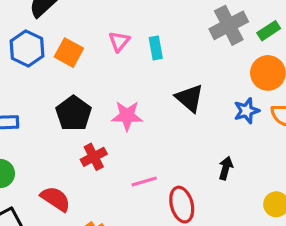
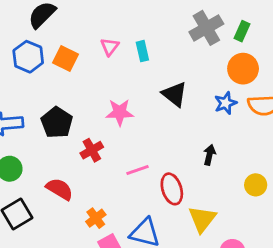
green rectangle: (269, 31) -> (242, 31), turned -30
black pentagon: (74, 113) -> (57, 123), moved

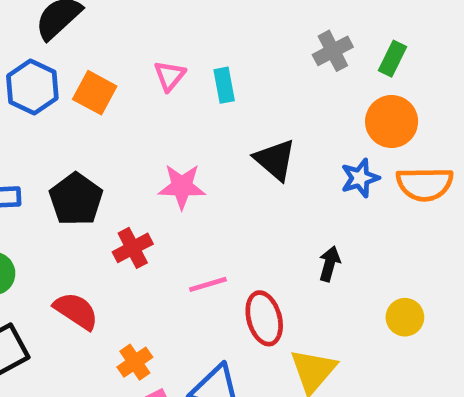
gray cross: (206, 28) -> (333, 51), size x0.7

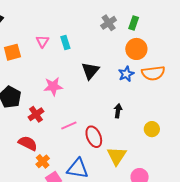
orange square: (95, 93) -> (12, 52), turned -36
black triangle: (275, 160) -> (90, 71), turned 36
red semicircle: (76, 311) -> (28, 143), moved

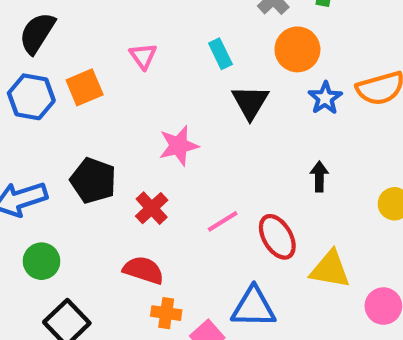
cyan rectangle: (65, 42) -> (220, 54), moved
orange circle: (136, 49) -> (297, 49), moved
yellow triangle: (117, 156) -> (330, 269), turned -45
orange cross: (43, 161) -> (166, 313), moved, turned -32

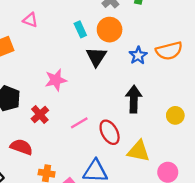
orange circle: (297, 49) -> (110, 30), moved
pink triangle: (143, 56) -> (30, 20), moved, turned -35
black arrow: (319, 176) -> (134, 99), size x1.6
red semicircle: (143, 270) -> (21, 147), moved

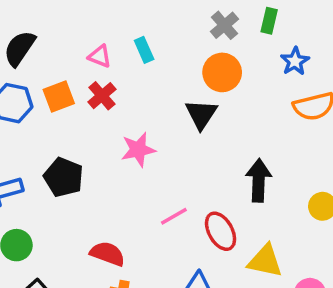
cyan rectangle: (80, 29) -> (144, 50), moved
blue star: (138, 55) -> (295, 61), moved
red cross: (40, 115) -> (102, 96), moved
red semicircle: (21, 147) -> (107, 254), moved

